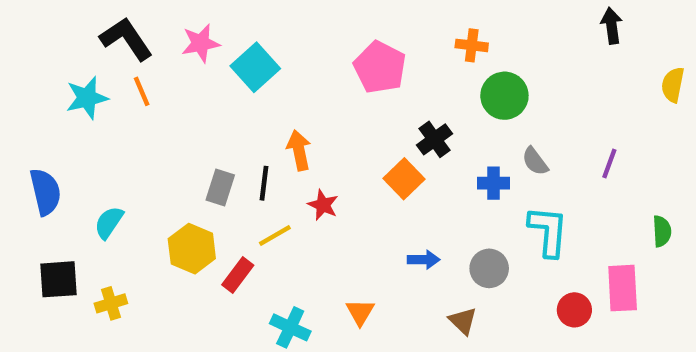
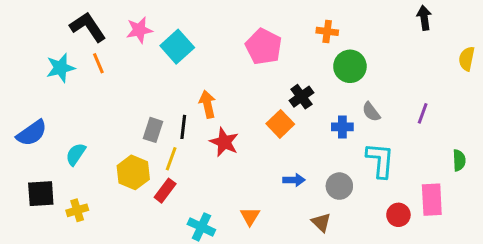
blue semicircle: (45, 192) -> (32, 133), turned 68
red star: (323, 205) -> (224, 142), size x1.4
yellow line: (275, 236) -> (171, 159), moved, turned -40

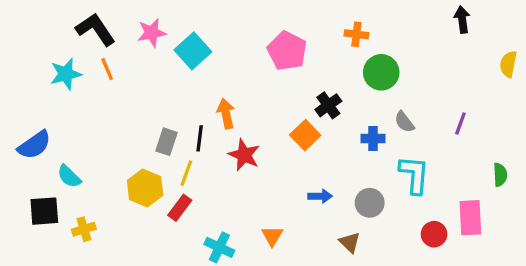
cyan semicircle: (76, 154) -> (69, 176), moved, turned -80

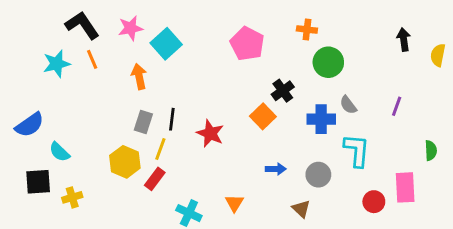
black arrow: (462, 19) -> (404, 39), moved
orange arrow: (226, 114) -> (139, 76), moved
blue cross: (373, 138) -> (321, 119), size x1.4

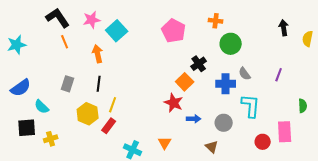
cyan star: (57, 64) -> (17, 45), moved
black line: (172, 119) -> (99, 84), moved
gray rectangle: (143, 122) -> (68, 84), moved
red star: (210, 133) -> (174, 103), moved

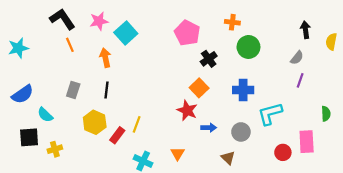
black cross: (199, 64) -> (209, 59), moved
gray semicircle: (245, 74) -> (297, 58), moved, turned -104
yellow line: (113, 105) -> (137, 124), moved
cyan L-shape: (251, 106) -> (270, 114), turned -110

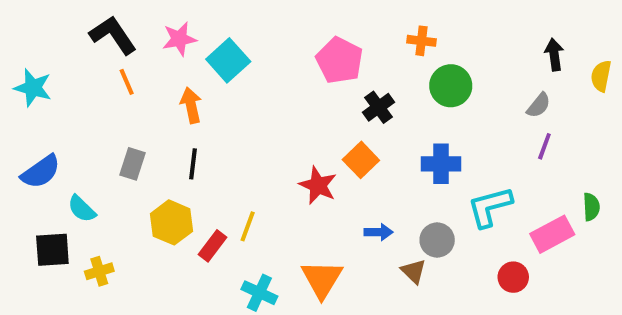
cyan star: (18, 48) -> (33, 88), turned 30
red star: (187, 110) -> (318, 185), moved
pink rectangle: (307, 142) -> (552, 234), moved, turned 65
orange triangle: (177, 153) -> (322, 279), size x1.6
brown triangle: (228, 158) -> (414, 271), moved

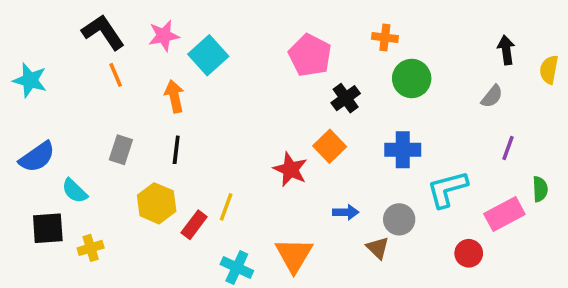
purple line: (544, 146) -> (508, 148), moved

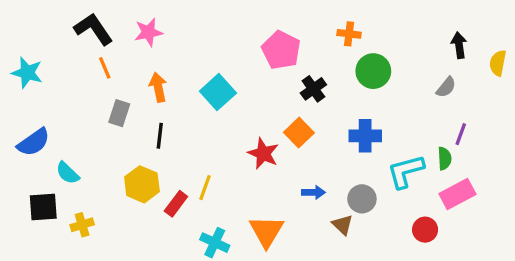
cyan square: (208, 55) -> (218, 92), moved
gray rectangle: (121, 150) -> (119, 113), moved
green semicircle: (540, 189) -> (444, 158), moved

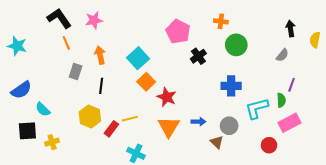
orange square: (299, 133) -> (146, 82), moved
yellow line: (205, 188) -> (130, 119), turned 56
orange triangle: (267, 231) -> (169, 127), moved

